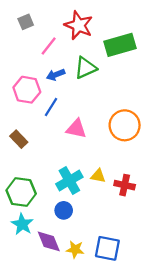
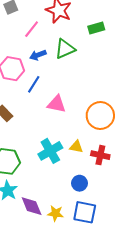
green rectangle: (120, 45) -> (96, 28), size x0.6
orange circle: (125, 125) -> (100, 116), moved
blue circle: (64, 210) -> (79, 183), moved

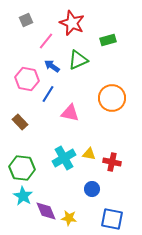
blue arrow: (38, 55) -> (52, 66), turned 56
orange circle: (100, 116) -> (112, 98), moved
blue square: (85, 212) -> (112, 219), moved

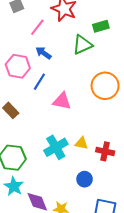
green triangle: (78, 60) -> (82, 45), moved

